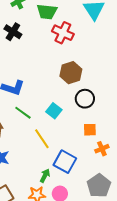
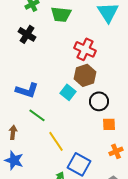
red cross: (63, 33) -> (85, 49), moved
cyan square: (54, 111) -> (68, 92), moved
orange square: (90, 130) -> (109, 124), moved

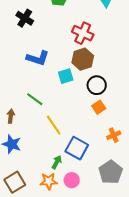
blue L-shape: (27, 90) -> (38, 58), moved
cyan square: (68, 92) -> (66, 76), turned 35
orange square: (109, 124) -> (99, 107), moved, turned -32

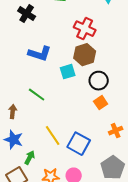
yellow line: (54, 125) -> (53, 136), moved
green arrow: (57, 162) -> (30, 158), moved

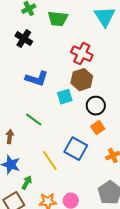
blue square: (79, 144) -> (76, 149), moved

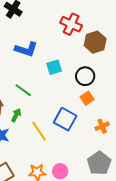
brown hexagon: (82, 80) -> (95, 42), moved
green arrow: (27, 183) -> (16, 115), moved

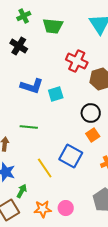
cyan square: (54, 67) -> (56, 94), moved
green line: (23, 90) -> (29, 127), turned -30
green arrow: (16, 115) -> (22, 191), moved

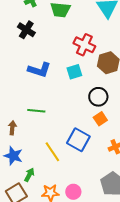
cyan square: (56, 94) -> (74, 72), moved

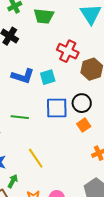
cyan square: (74, 72) -> (48, 77), moved
blue square: (78, 140) -> (57, 108), moved, turned -30

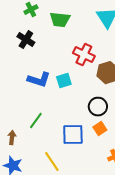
blue square: (57, 108) -> (73, 135), moved
green line: (20, 117) -> (36, 121), turned -60

